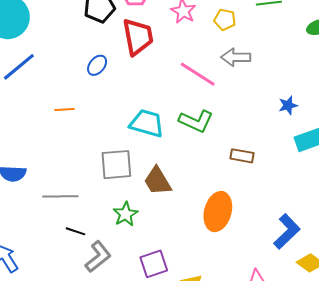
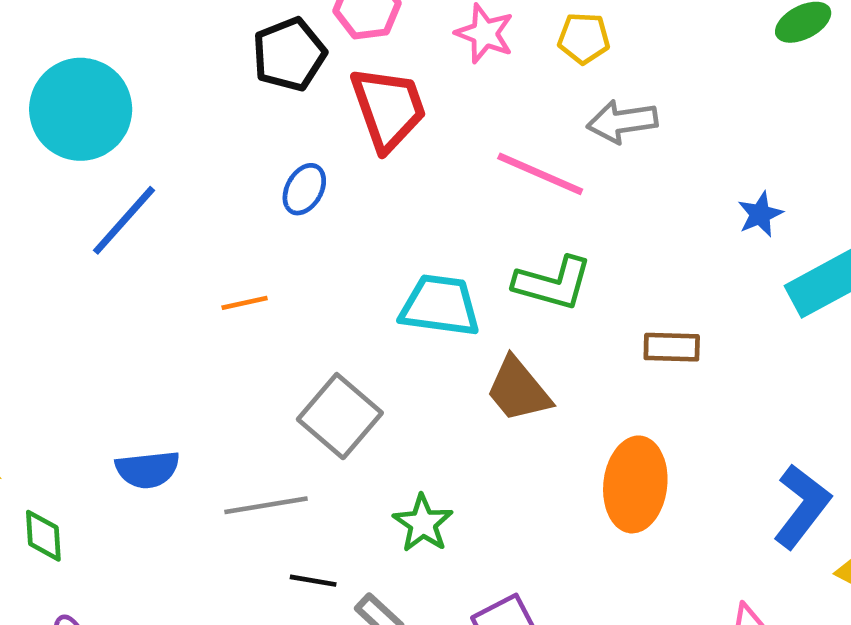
gray square: (116, 165) -> (340, 416), moved, turned -36
brown trapezoid: (157, 181) -> (518, 390), moved

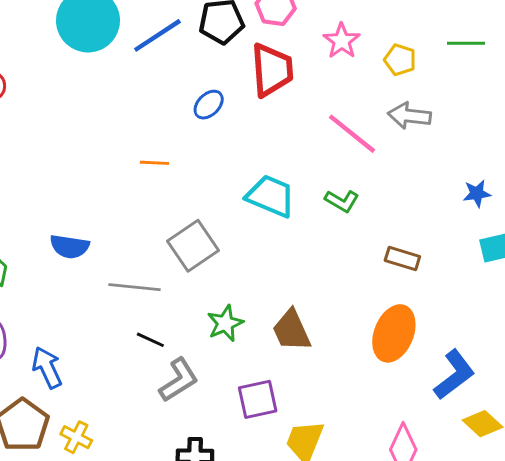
blue line: (124, 220) -> (157, 35), moved
green L-shape: (553, 283) -> (342, 201), size x0.7
brown trapezoid: (518, 390) -> (292, 330), moved
orange ellipse: (635, 484) -> (394, 333), moved

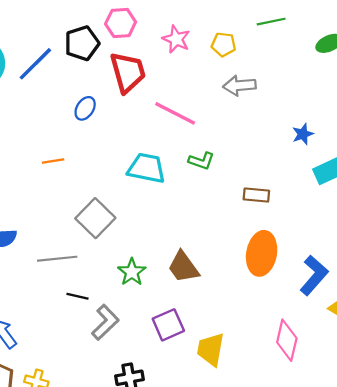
pink line: (352, 134) -> (175, 113), moved

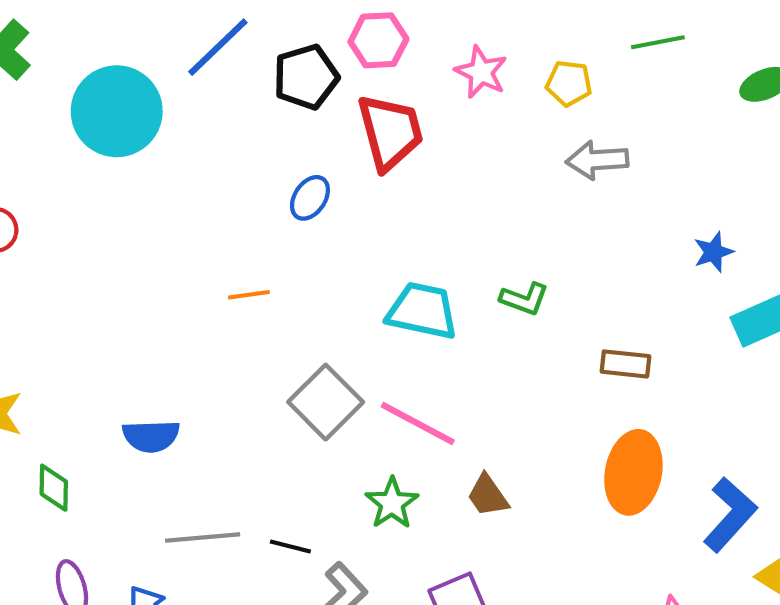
blue line: (35, 64) -> (218, 47), moved
pink line: (175, 113) -> (418, 424), moved
gray line: (57, 259) -> (203, 537), moved
brown trapezoid: (183, 267) -> (488, 495), size x0.7

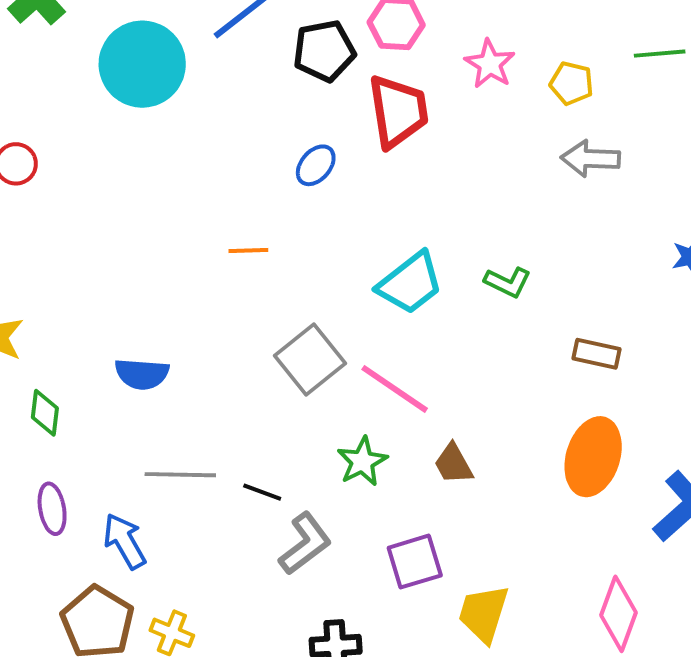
cyan trapezoid: (422, 311) -> (410, 283), turned 124

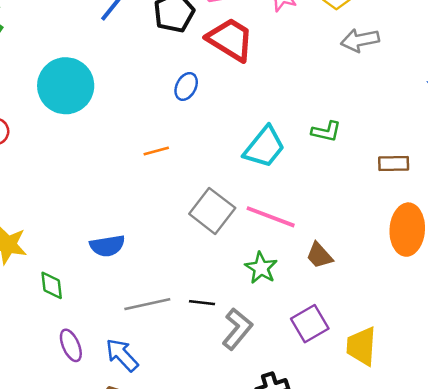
cyan circle: (142, 64) -> (66, 86), moved
red trapezoid: (398, 111) -> (230, 39), turned -36

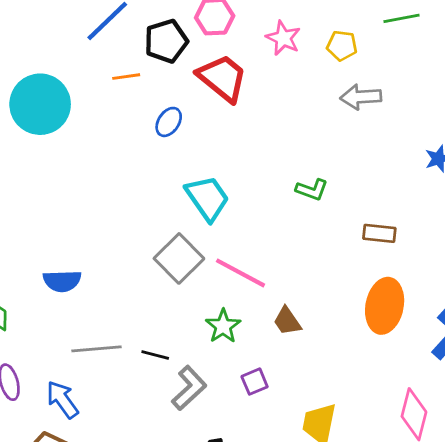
cyan trapezoid: (264, 147) -> (207, 198), moved, turned -81
orange line: (156, 151) -> (126, 77), moved
purple square: (310, 324) -> (255, 382), moved, size x0.7

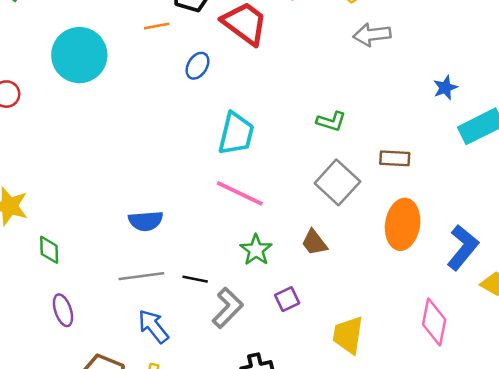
cyan trapezoid: (207, 198) -> (236, 134), turned 51
gray square: (179, 258) -> (337, 182), moved
pink line: (240, 273) -> (240, 193), moved
blue semicircle: (62, 281) -> (146, 221), moved
blue arrow: (62, 400) -> (153, 326), moved

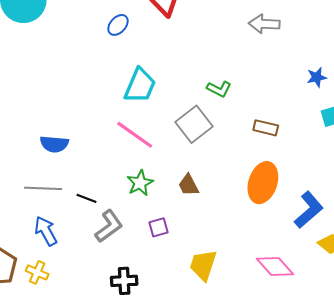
gray square: (337, 182) -> (194, 124), moved
pink diamond: (434, 322) -> (275, 267), turned -63

